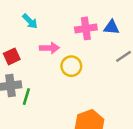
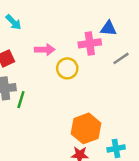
cyan arrow: (30, 21) -> (13, 22), moved
pink cross: (86, 28) -> (90, 43), moved

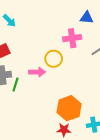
blue triangle: (109, 28) -> (87, 18), moved
pink arrow: (45, 50) -> (37, 72), moved

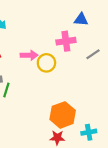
pink arrow: (37, 72) -> (29, 55), moved

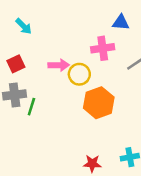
orange hexagon: (63, 115) -> (99, 103), moved

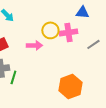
yellow circle: (79, 74) -> (50, 30), moved
orange hexagon: (99, 103) -> (70, 86), moved

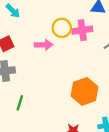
green line: (13, 77) -> (20, 103), moved

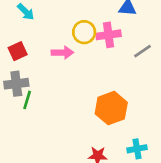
green line: (20, 103) -> (27, 100), moved

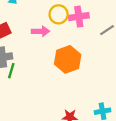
orange hexagon: (111, 108) -> (68, 59), moved

